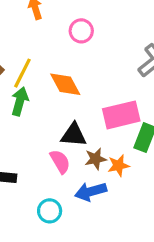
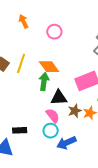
green arrow: (20, 101) -> (44, 82), moved
blue arrow: (91, 192) -> (66, 143), moved
cyan circle: (50, 211) -> (51, 131), moved

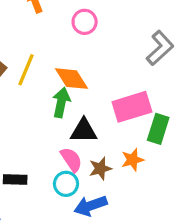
brown star: (75, 111) -> (100, 169), moved

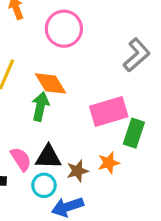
pink circle: (85, 22) -> (64, 29), size x1.5
black triangle: (84, 131) -> (48, 157), moved
pink semicircle: (71, 160) -> (21, 159), moved

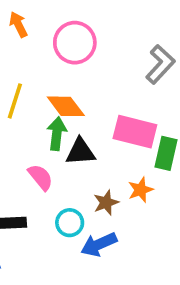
pink rectangle: (109, 111) -> (135, 132), turned 36
black triangle: (48, 157) -> (80, 152), moved
pink semicircle: (21, 159) -> (40, 177), moved

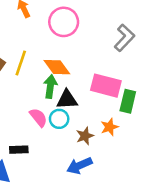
cyan circle: (70, 223) -> (59, 119), moved

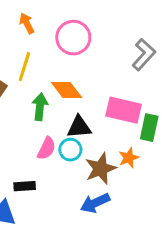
yellow line: (21, 63) -> (24, 67), moved
green arrow: (50, 86) -> (40, 107), moved
pink semicircle: (38, 117) -> (46, 148), turned 66
brown star: (85, 136) -> (101, 169), size x1.5

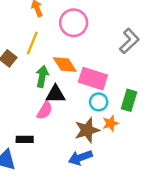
pink rectangle: (124, 110) -> (93, 79), moved
black triangle: (79, 127) -> (56, 94), moved
cyan circle: (70, 150) -> (99, 102), moved

